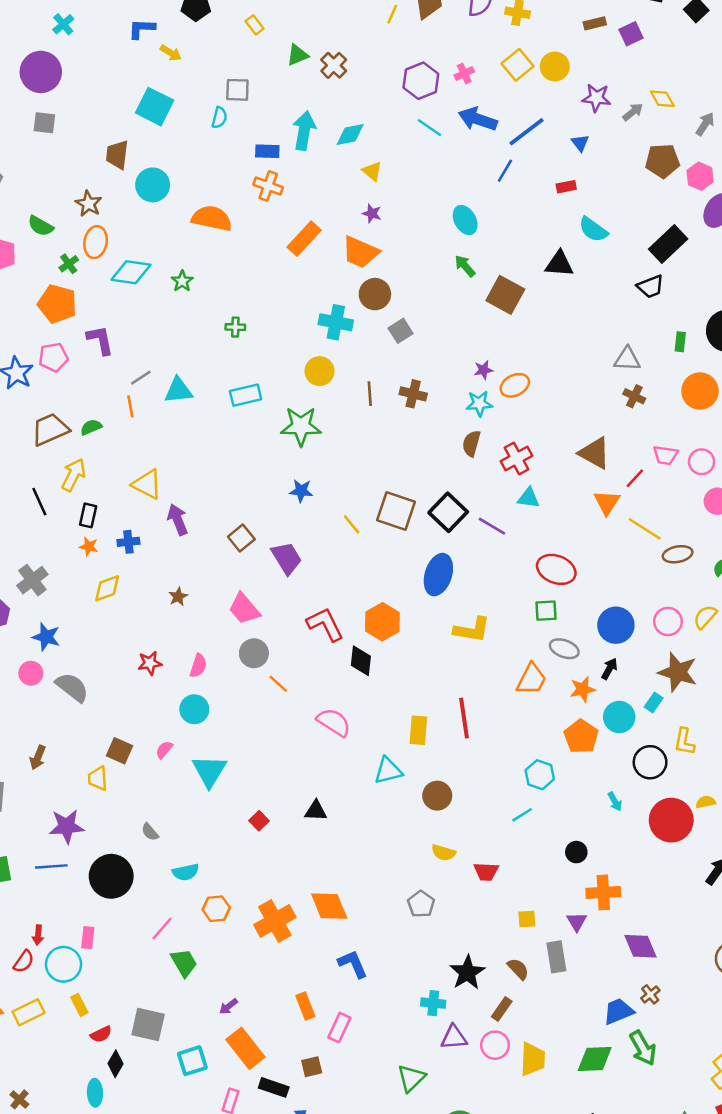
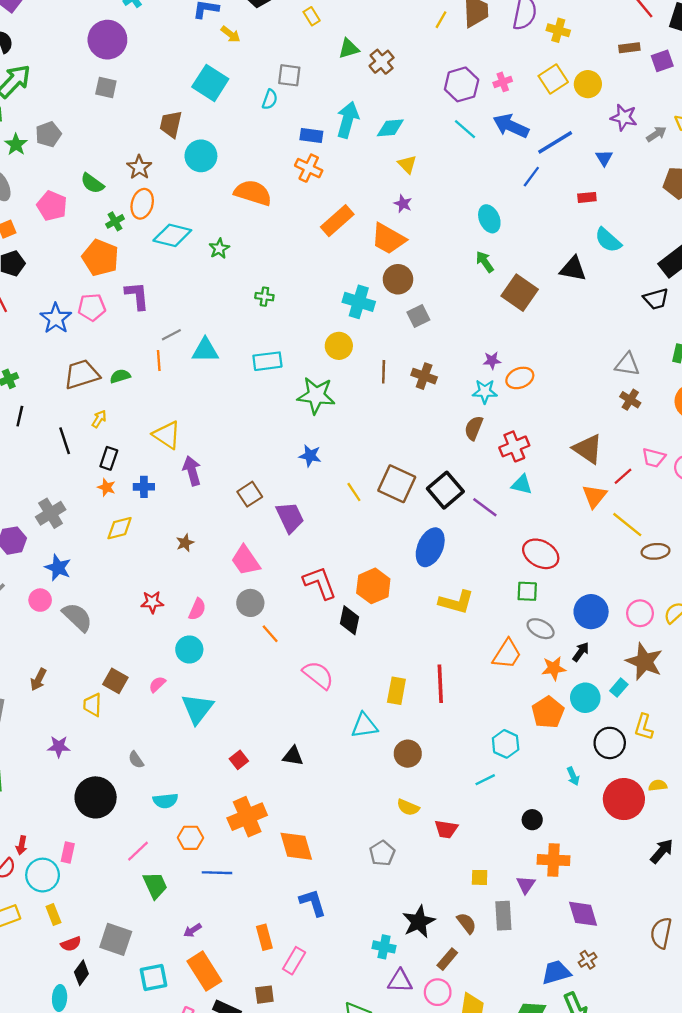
yellow arrow: (74, 475) -> (99, 419), size x0.6
purple star: (67, 826) -> (59, 747), size x0.7
blue line: (51, 866) -> (217, 873), moved
orange cross: (275, 921) -> (247, 817), moved

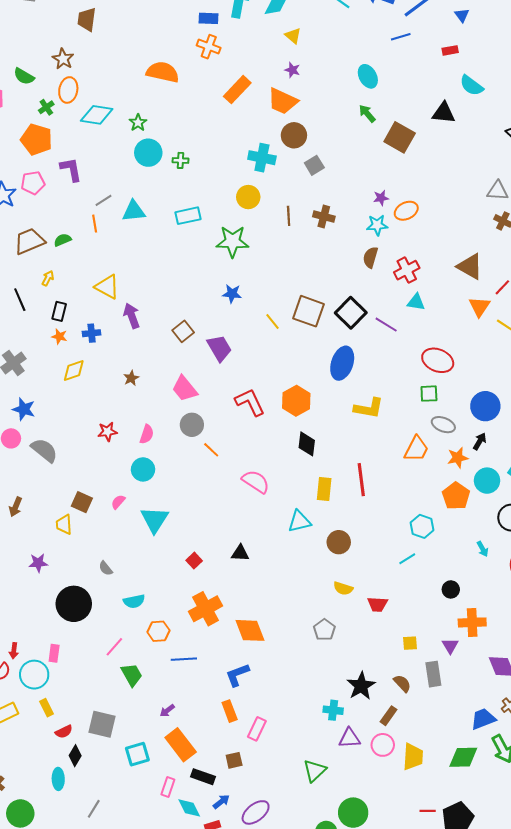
cyan circle: (201, 156) -> (148, 153), moved
blue line: (531, 177) -> (401, 37), turned 42
black diamond: (349, 620) -> (307, 444), moved
blue L-shape: (313, 903) -> (237, 675), moved, turned -88

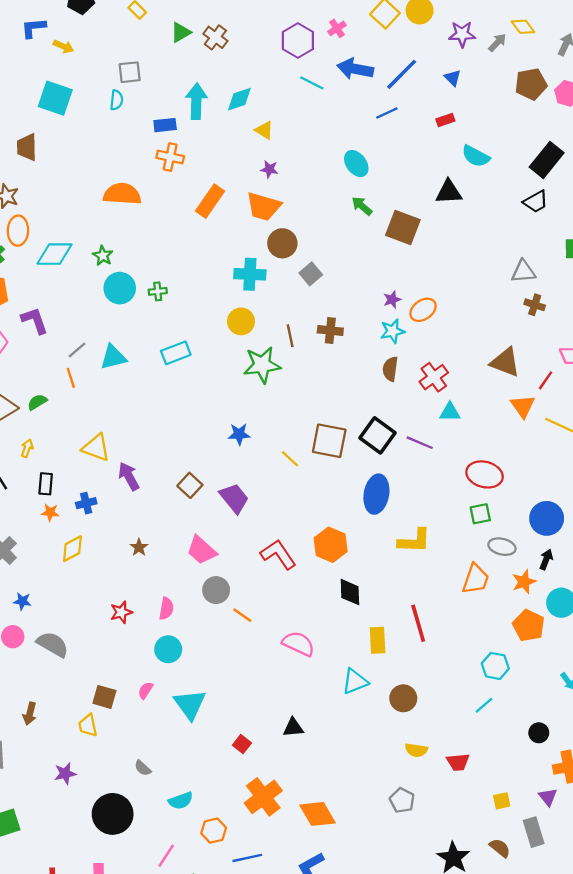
green star: (233, 241) -> (262, 365), moved
blue star: (24, 409) -> (22, 601), size x0.7

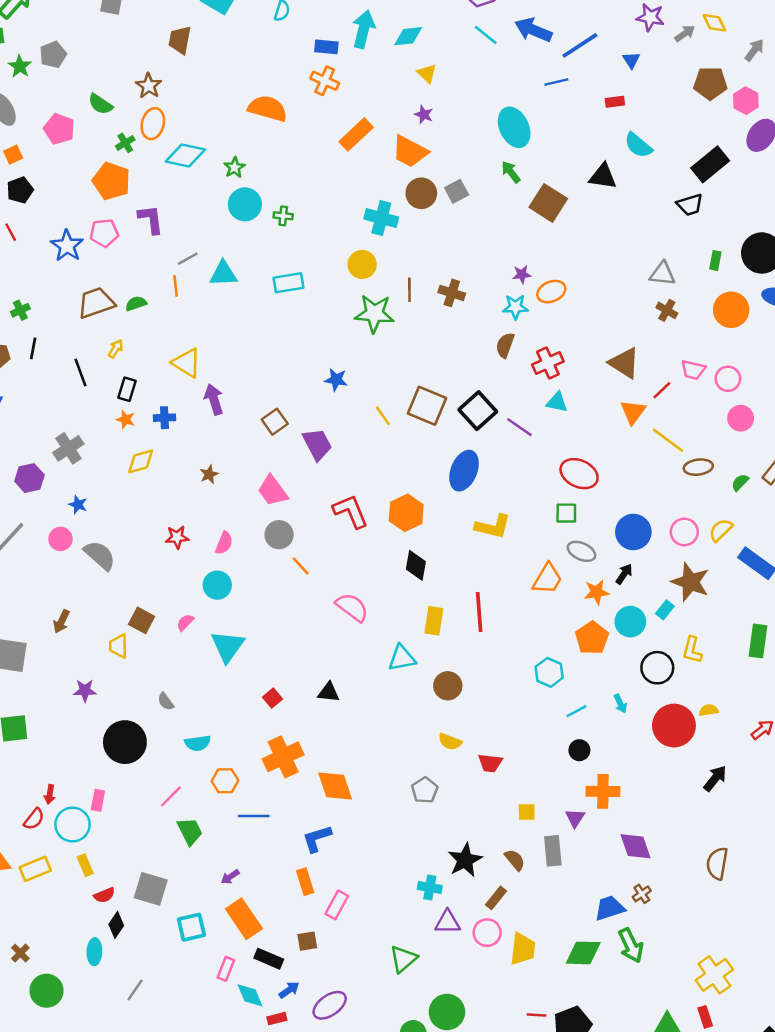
cyan ellipse: (356, 164) -> (514, 127), size x1.4
gray square: (311, 274) -> (457, 191), moved
cyan line: (484, 705) -> (576, 711), moved

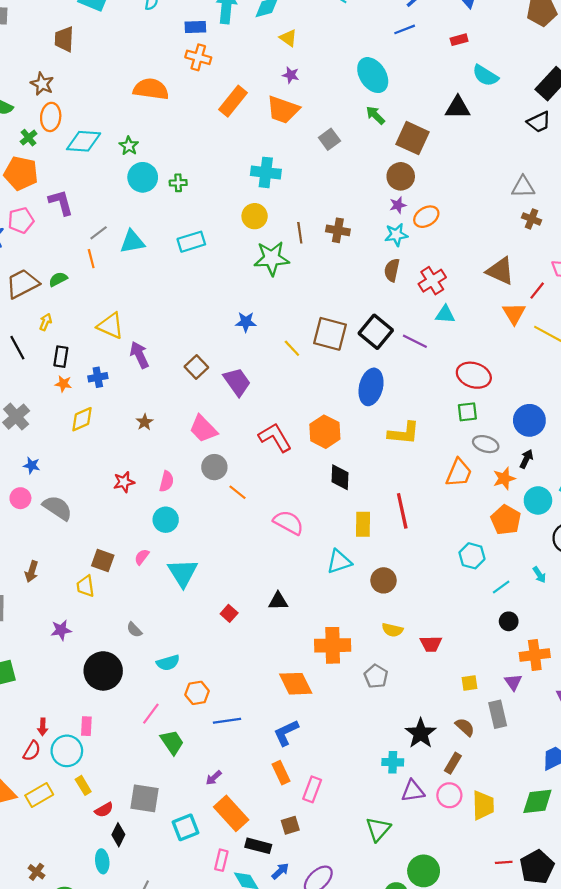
brown circle: (421, 193) -> (401, 176), moved
orange cross: (283, 757) -> (333, 645), moved, turned 32

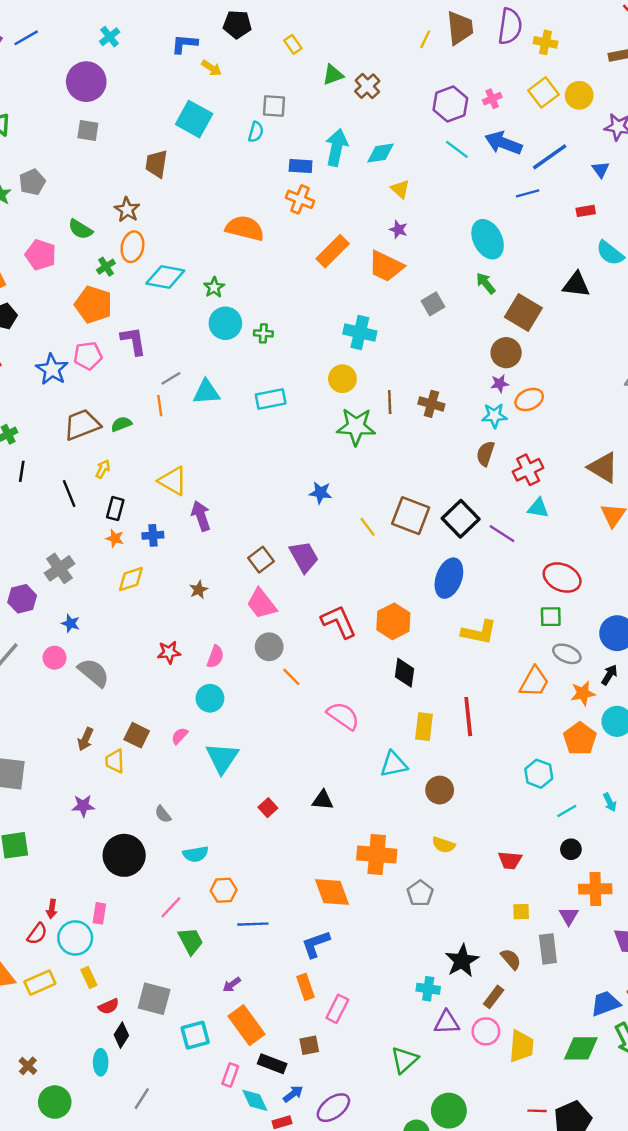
brown square: (196, 367) -> (261, 560), moved
brown arrow: (32, 572) -> (85, 739), moved
red trapezoid: (431, 644) -> (510, 860), moved

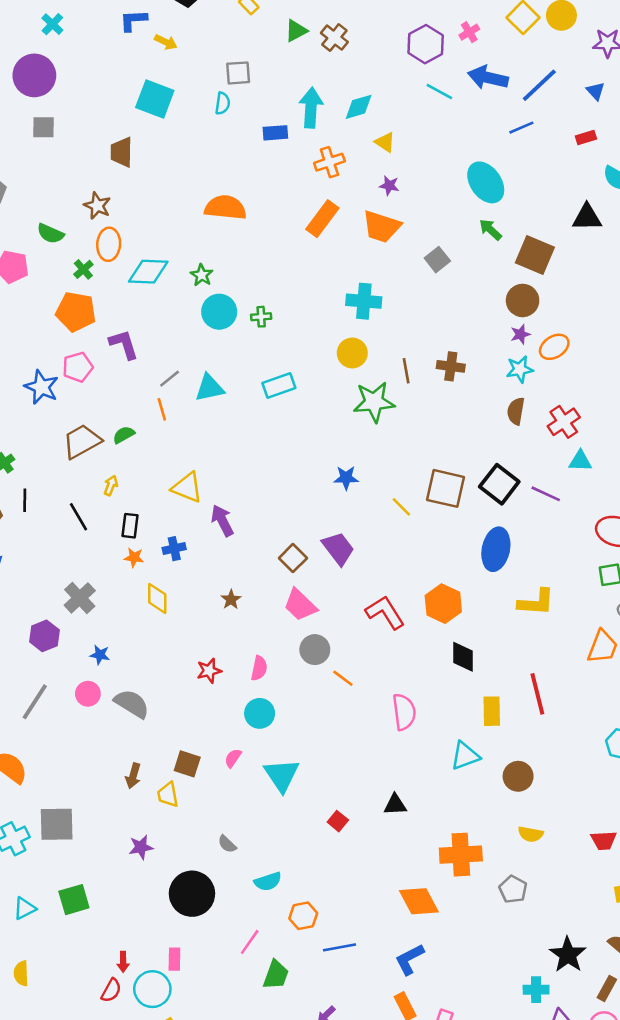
orange cross: (300, 199) -> (329, 162), moved, turned -32
yellow diamond: (131, 579) -> (157, 598), turned -64
pink semicircle: (343, 716) -> (404, 712), turned 56
green trapezoid: (191, 941) -> (276, 975), turned 56

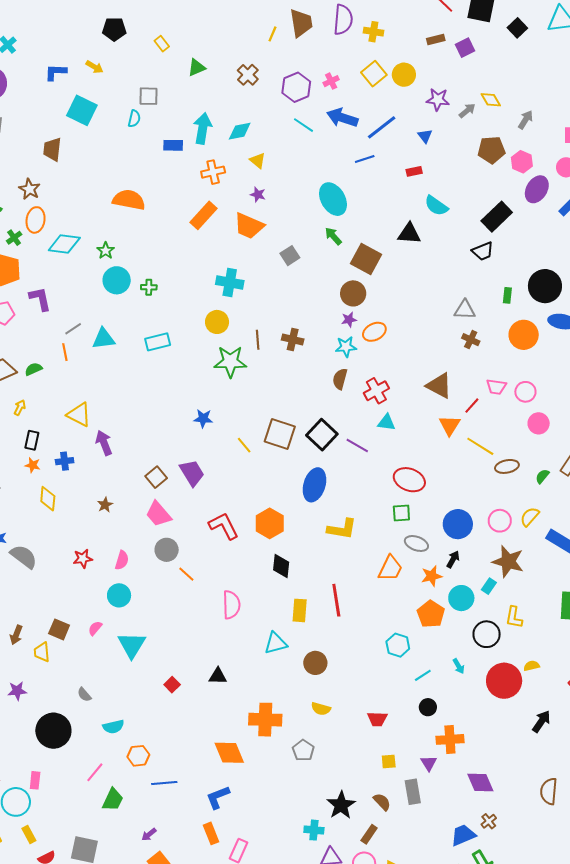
blue L-shape: (133, 20) -> (56, 72), moved
brown cross: (334, 38) -> (248, 75), moved
gray semicircle: (132, 704) -> (24, 557), moved

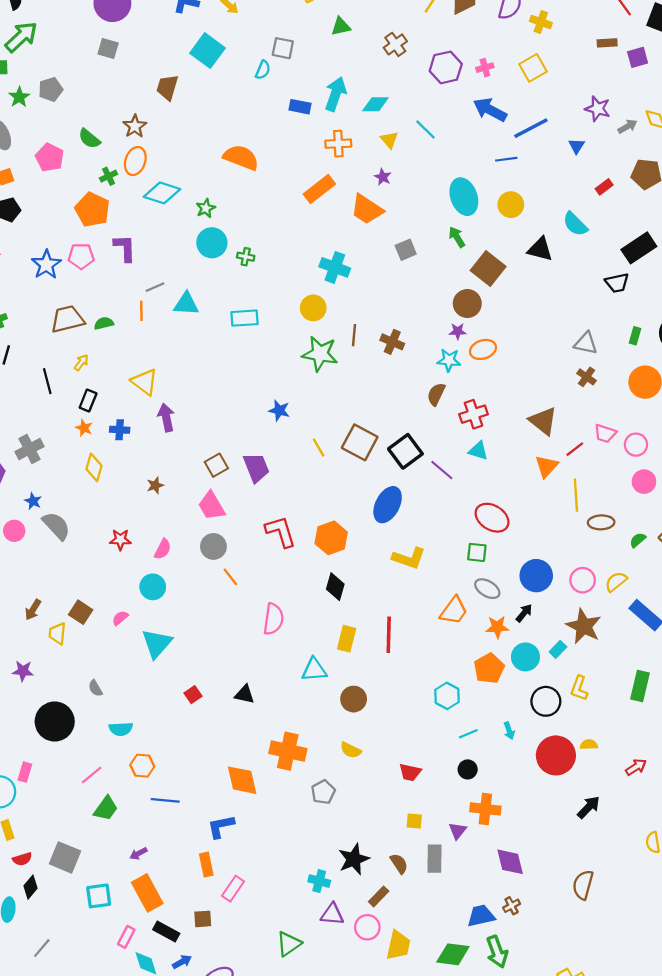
yellow circle: (404, 75) -> (511, 205), moved
cyan line: (304, 125) -> (425, 129), moved
red rectangle: (414, 171) -> (604, 187), moved, turned -35
yellow line: (480, 446) -> (576, 495), turned 44

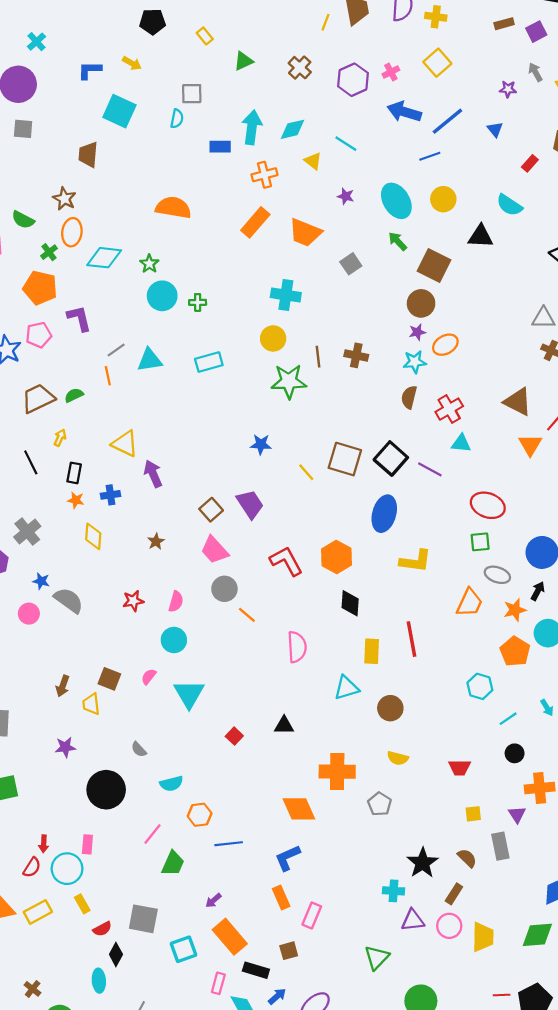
purple star: (598, 109) -> (508, 89), size x0.7
gray arrow: (627, 126) -> (535, 72), moved, turned -78
purple star: (383, 177) -> (346, 196), moved

